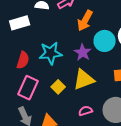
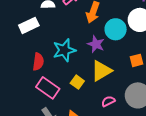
pink rectangle: (28, 88) -> (48, 88), turned -70

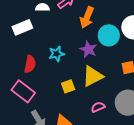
cyan star: (64, 50) -> (57, 54), size x0.7
yellow square: (77, 82) -> (68, 86), turned 32
pink rectangle: (48, 88) -> (23, 91), moved

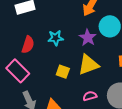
yellow square: (68, 86) -> (63, 72), turned 32

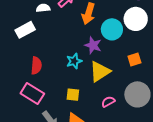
cyan star: (56, 38) -> (74, 61), moved
yellow square: (63, 72) -> (73, 95), moved

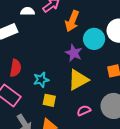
cyan star: (74, 61) -> (41, 80), moved

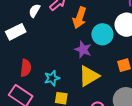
white semicircle: (28, 11) -> (34, 11), turned -56

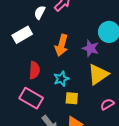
orange arrow: (80, 18) -> (62, 45), moved

